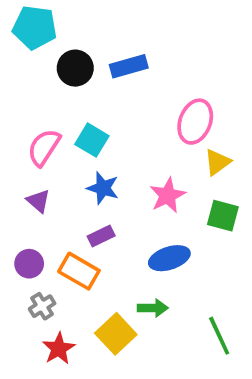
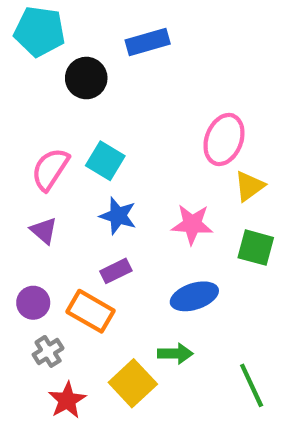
blue rectangle: (129, 66) -> (148, 42), moved
pink star: (168, 195) -> (192, 224), turned 30

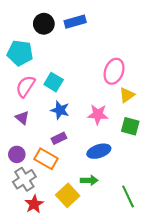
cyan pentagon: (40, 31) -> (20, 53), moved
black circle: (86, 78) -> (44, 24), moved
gray cross: (48, 351) -> (24, 179), size x1.5

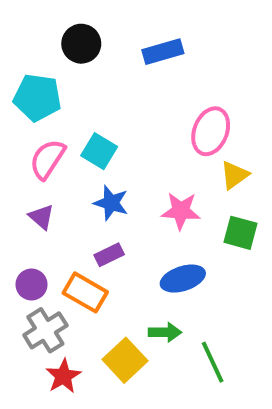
blue rectangle: (75, 22) -> (163, 52), moved
green line: (128, 197) -> (213, 362), moved

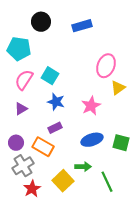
pink star: (181, 211) -> (91, 106), turned -30
purple triangle: (41, 217) -> (21, 109), turned 48
green square: (241, 233) -> (121, 143), moved

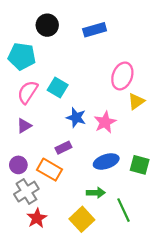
blue star: (56, 102) -> (76, 118), moved
yellow square: (63, 181) -> (82, 219), moved

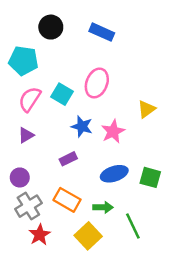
blue rectangle: (95, 30) -> (102, 32), turned 40
pink ellipse: (122, 76) -> (97, 83), moved
orange rectangle: (50, 170) -> (67, 200), moved

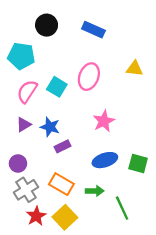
yellow triangle: (147, 109) -> (135, 69), moved, turned 42
blue star: (82, 127) -> (50, 127), moved
yellow square: (88, 236) -> (65, 217), moved

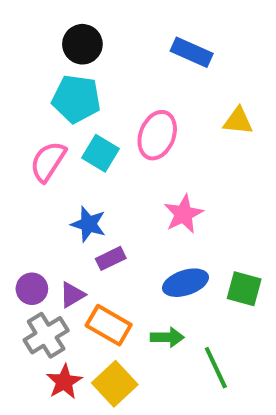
blue rectangle: (93, 30) -> (192, 52), moved
cyan pentagon: (21, 56) -> (76, 99), moved
purple triangle: (24, 125) -> (72, 295), moved

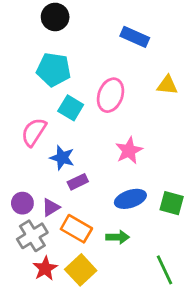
black circle: (82, 44) -> (55, 17), moved
pink semicircle: (48, 161) -> (34, 132), moved
green line: (216, 368) -> (165, 270), moved

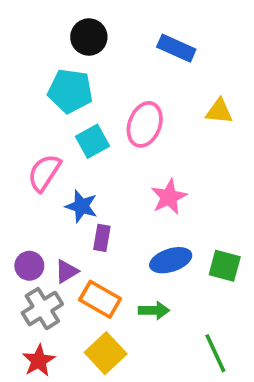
black circle: (55, 17) -> (89, 37), moved
cyan square: (71, 108) -> (93, 141), turned 30
purple rectangle: (78, 182) -> (102, 238), turned -54
red star: (45, 268) -> (39, 361), moved

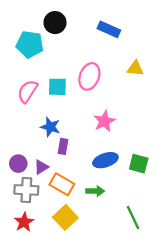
cyan pentagon: (70, 91) -> (30, 44), moved
cyan square: (93, 141) -> (57, 87), turned 30
pink semicircle: (44, 173) -> (27, 91), moved
gray cross: (42, 309) -> (26, 190), turned 35

